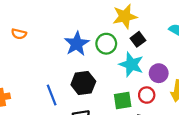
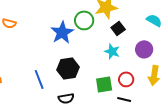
green circle: (106, 44) -> (84, 20), moved
cyan star: (131, 64) -> (112, 51), size x0.7
purple circle: (159, 73) -> (144, 49), moved

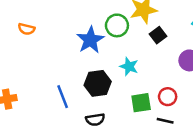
cyan star: (112, 51) -> (129, 66), moved

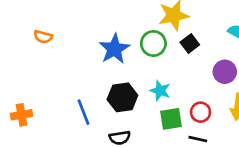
green circle: (117, 25) -> (153, 43), moved
cyan star: (129, 66) -> (160, 91), moved

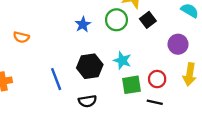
orange semicircle: (43, 37) -> (21, 37), moved
blue star: (114, 49) -> (83, 24), size x0.6

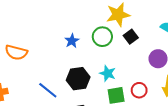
orange semicircle: (21, 37) -> (16, 52), size x1.5
blue line: (56, 79) -> (48, 90), turned -30

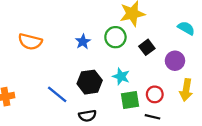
black square: (131, 37) -> (147, 47), moved
orange semicircle: (16, 52) -> (30, 42), moved

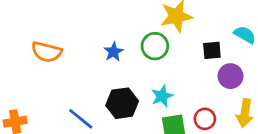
black square: (147, 47) -> (212, 50), moved, turned 32
cyan star: (121, 76) -> (162, 96), turned 30

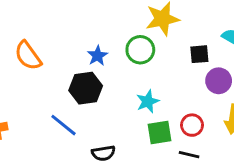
orange semicircle: (47, 52) -> (28, 56), turned 40
black hexagon: (122, 103) -> (86, 88), moved

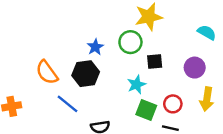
black square: (199, 54) -> (155, 62), moved
orange semicircle: (28, 56) -> (47, 72), moved
green square: (159, 132) -> (146, 110), turned 30

